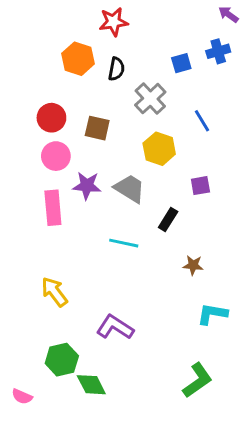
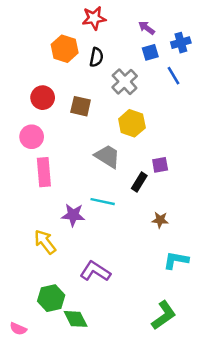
purple arrow: (228, 14) -> (147, 28), moved
blue line: (202, 121) -> (173, 76), moved
pink circle: (56, 156) -> (32, 137), moved
purple star: (87, 186) -> (73, 215), moved
purple square: (200, 186) -> (160, 165), moved

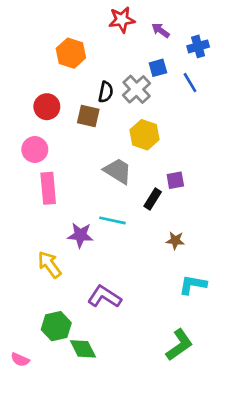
red star: (94, 18) -> (122, 20), moved
blue square: (150, 52) -> (158, 68), moved
black semicircle: (96, 57) -> (106, 92), moved

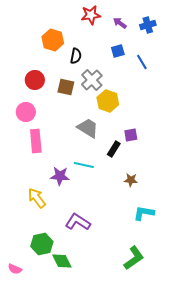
blue cross: (198, 46) -> (148, 25), moved
gray cross: (137, 89) -> (92, 80), moved
black semicircle: (106, 92) -> (76, 56), moved

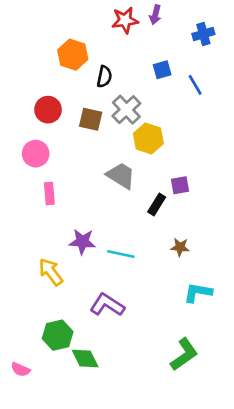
purple arrow: (120, 23) -> (155, 15), moved, turned -112
pink rectangle: (36, 141) -> (49, 194), size x0.7
cyan line: (84, 165) -> (121, 254), moved

